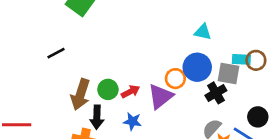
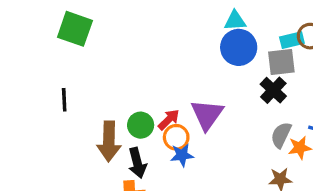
black line: (56, 53) -> (64, 100), turned -48
blue circle: (197, 67) -> (239, 47), moved
orange circle: (175, 79) -> (176, 137), moved

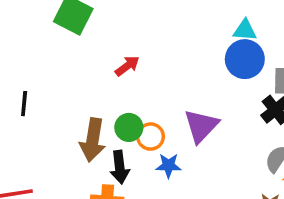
black line: (64, 100) -> (24, 104), moved
red arrow: (169, 120) -> (127, 66), moved
orange circle: (176, 137) -> (151, 137), moved

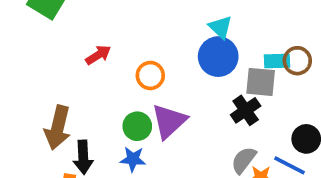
cyan triangle: (245, 30) -> (220, 27), turned 35
green circle: (129, 127) -> (137, 126), moved
orange circle: (151, 137) -> (150, 75), moved

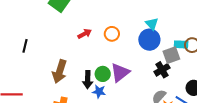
orange circle: (150, 75) -> (112, 34), moved
gray square: (261, 82) -> (171, 55), turned -30
black arrow: (83, 157) -> (88, 80), moved

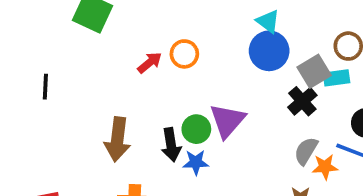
orange circle: (112, 34) -> (184, 54), moved
cyan rectangle: (181, 44) -> (336, 78), moved
black line: (25, 46) -> (45, 87), moved

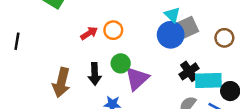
gray square: (314, 71) -> (188, 27), moved
cyan rectangle: (336, 78) -> (208, 80), moved, size x1.5
green circle: (196, 129) -> (121, 63), moved
black arrow: (171, 145) -> (95, 74), moved

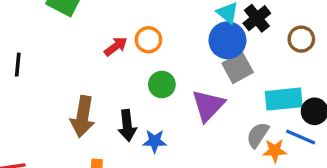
gray square: (188, 27) -> (238, 68), moved
black cross: (189, 71) -> (257, 18), moved
black arrow: (95, 74) -> (127, 125), moved
purple triangle: (137, 79) -> (208, 105), moved

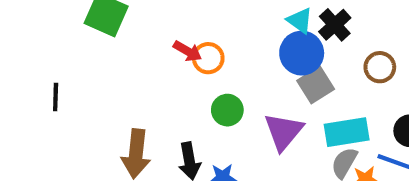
brown circle: (301, 39) -> (380, 67), moved
red arrow: (116, 46) -> (187, 51), moved, turned 70
cyan rectangle: (284, 99) -> (347, 132), moved

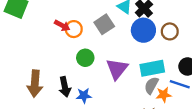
blue circle: (302, 53) -> (143, 30), moved
gray square: (316, 85) -> (104, 24), moved

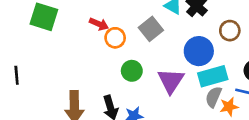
red arrow: (62, 25) -> (99, 24), moved
blue circle: (143, 30) -> (199, 51), moved

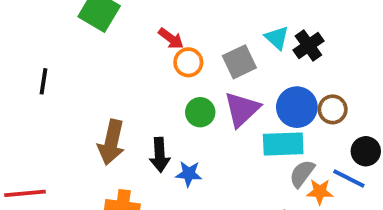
brown circle: (230, 31) -> (333, 109), moved
cyan rectangle: (213, 76) -> (283, 144), moved
purple triangle: (171, 81) -> (242, 109), moved

